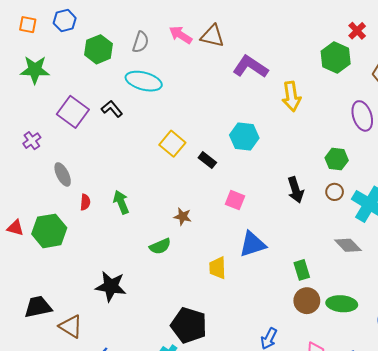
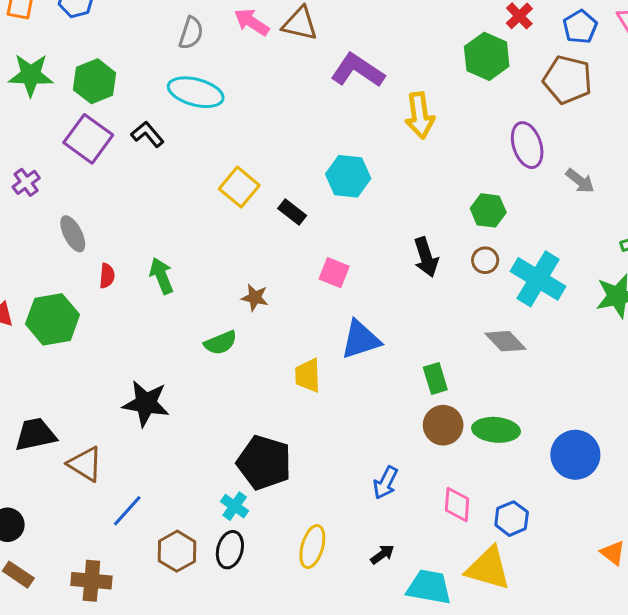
green hexagon: (99, 49) -> (95, 81), moved

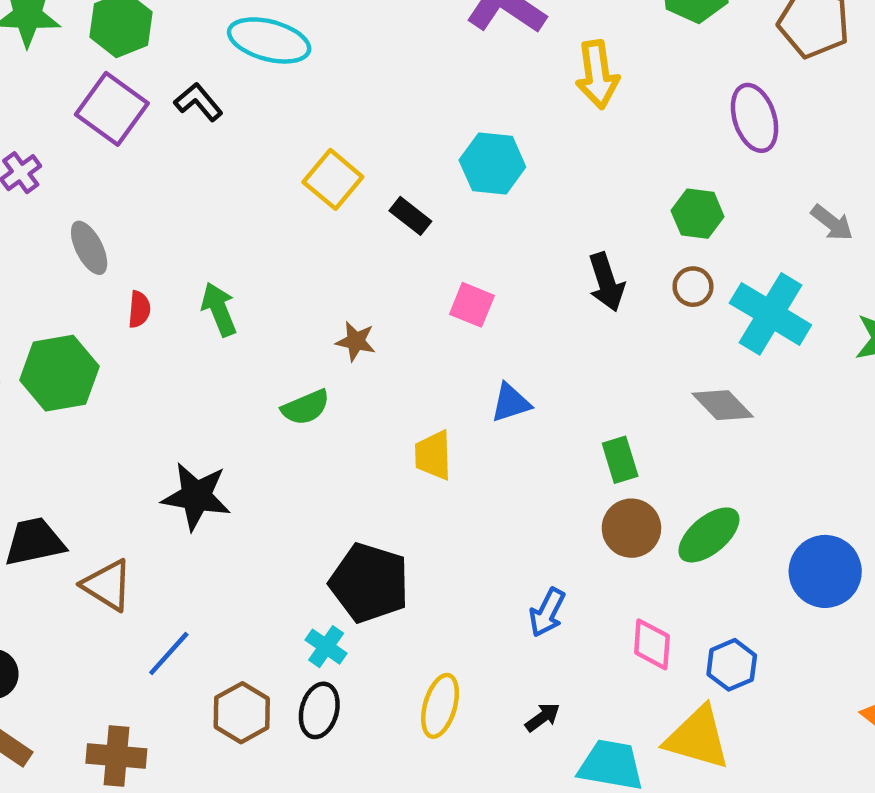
gray arrow: (580, 181) -> (832, 223), moved
blue triangle: (361, 340) -> (511, 403), size x0.7
green ellipse: (496, 430) -> (709, 535), turned -45

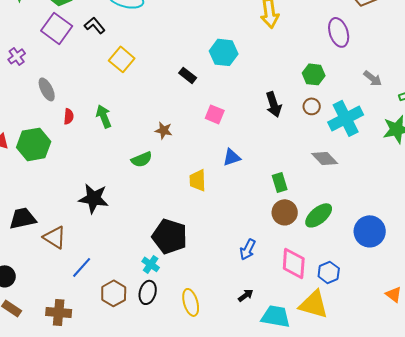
yellow square: (333, 179) -> (122, 59), moved
cyan cross: (770, 314) -> (346, 118), turned 32
pink diamond: (652, 644) -> (294, 263), size x1.4
yellow ellipse: (440, 706) -> (191, 302), moved, turned -32

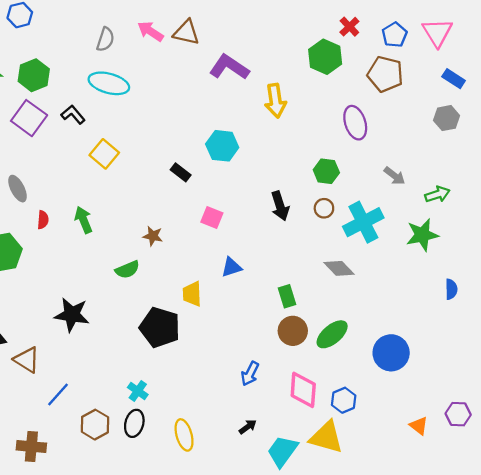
black pentagon: (170, 236) -> (160, 327), moved
cyan trapezoid: (276, 316) -> (282, 451), turned -64

